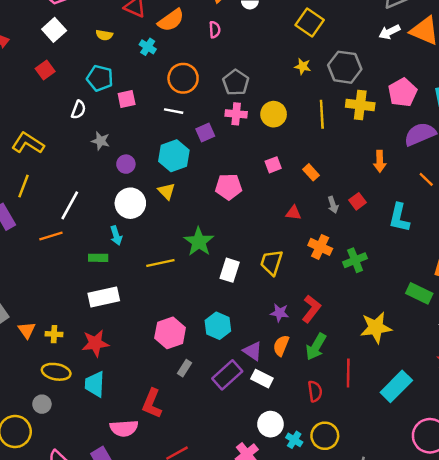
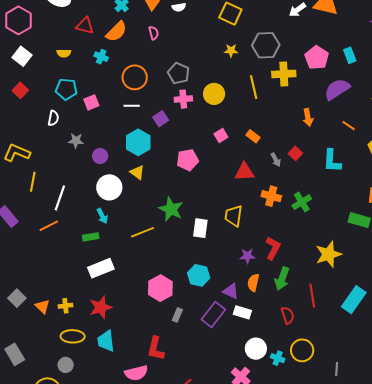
yellow line: (23, 186) -> (33, 182), moved
red triangle: (294, 213) -> (245, 172), size x1.5

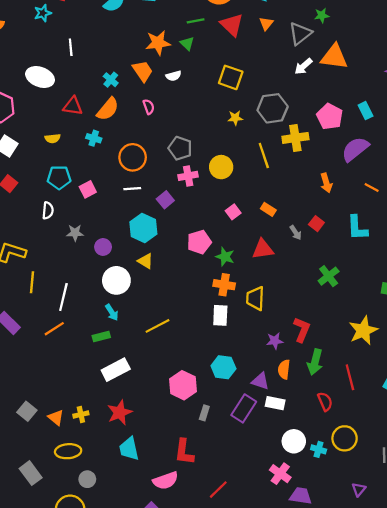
orange cross: (271, 196) -> (224, 285), moved
green star: (171, 209) -> (225, 257), moved, size x0.7
yellow ellipse: (73, 336) -> (68, 451), moved

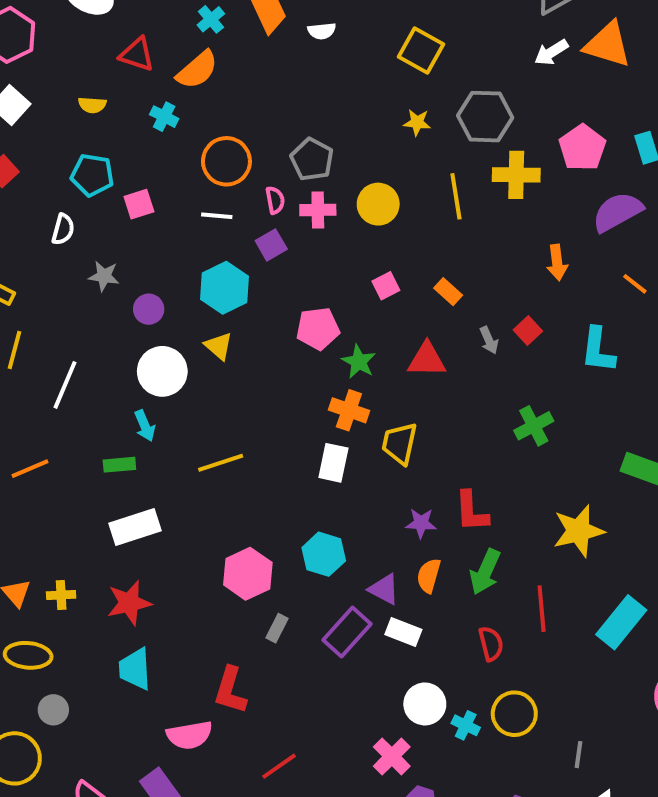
pink semicircle: (149, 107) -> (275, 200), moved
orange line: (54, 329) -> (30, 469), moved
red L-shape: (302, 330) -> (472, 511), turned 145

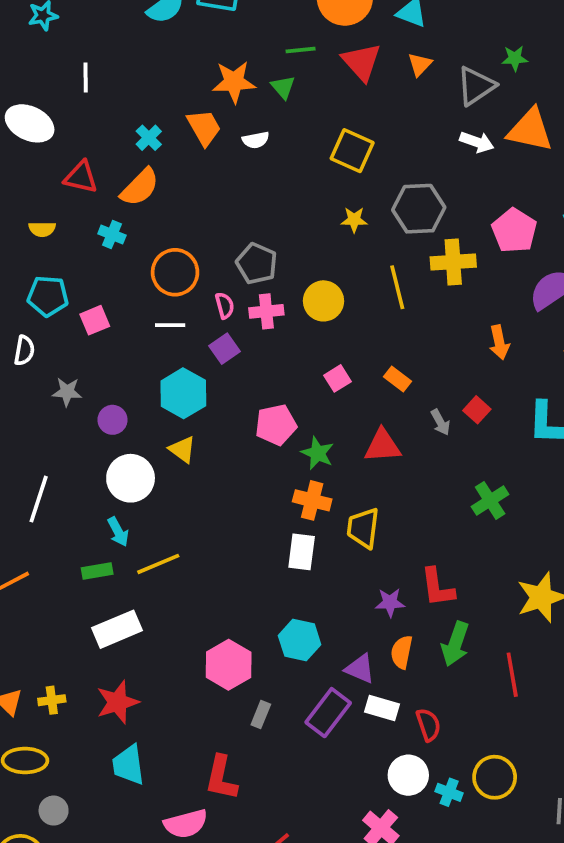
white arrow: (551, 52) -> (477, 142), turned -124
yellow line: (221, 463) -> (158, 564), moved
red semicircle: (491, 644) -> (428, 725), moved

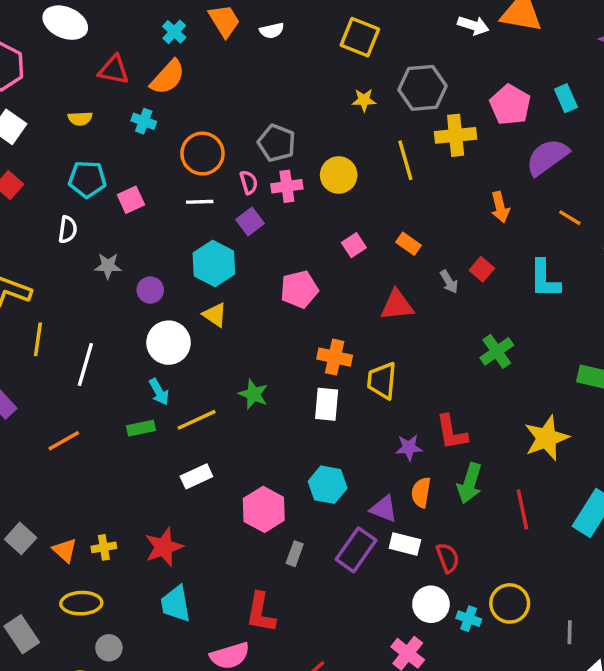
green star: (318, 453) -> (253, 394), moved
white rectangle: (117, 629) -> (196, 476), moved, size x0.7

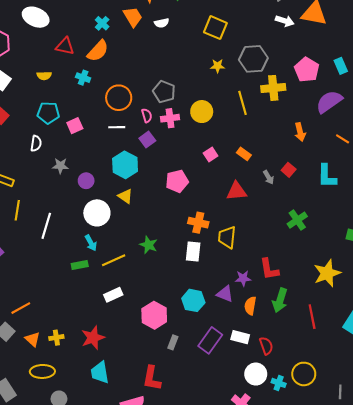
orange line: (64, 441) -> (21, 308), moved
purple triangle: (384, 509) -> (225, 294), moved

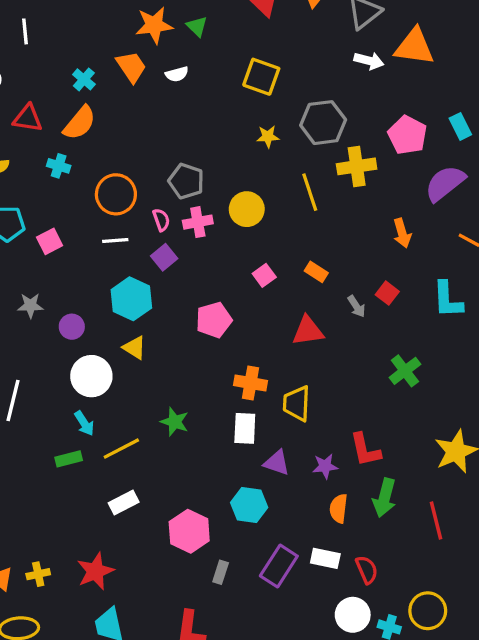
purple triangle: (225, 294) -> (277, 463), moved

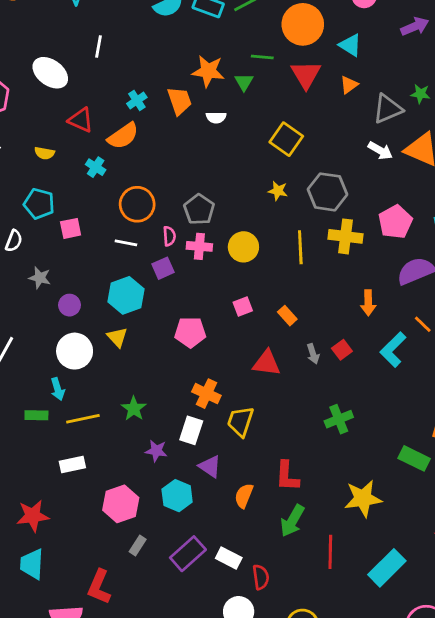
cyan L-shape: (448, 300) -> (393, 350), moved, turned 32
purple star: (325, 466) -> (156, 451), moved
orange semicircle: (339, 508) -> (244, 496), moved

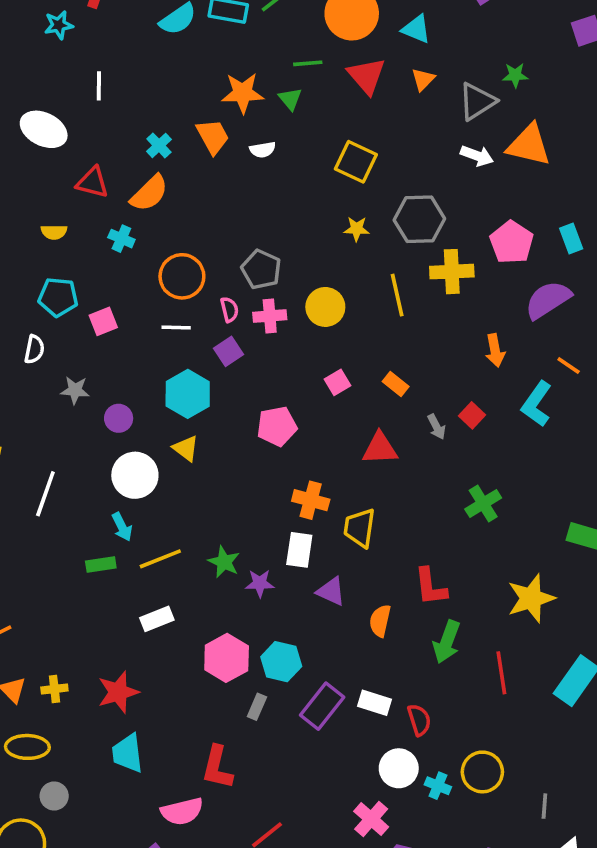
green star: (134, 409) -> (224, 562), moved
cyan hexagon: (177, 496) -> (281, 662), moved

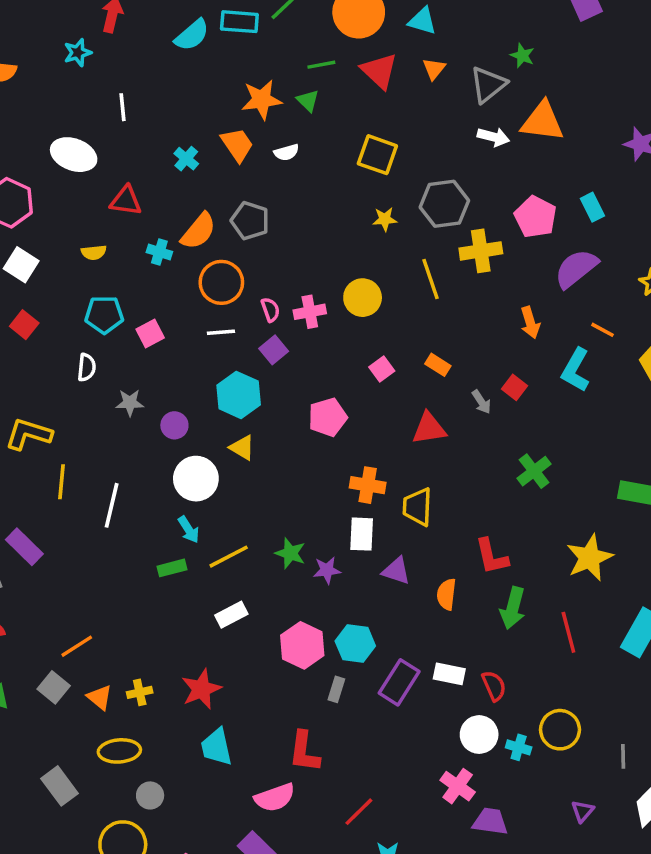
green star: (515, 75) -> (522, 56), turned 30
orange semicircle: (149, 193) -> (198, 231), moved
gray pentagon: (261, 269) -> (250, 221), moved

